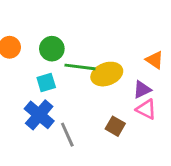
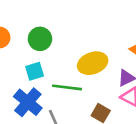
green line: (80, 67) -> (67, 87), moved

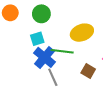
blue cross: (28, 102) -> (45, 57), moved

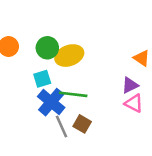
yellow ellipse: (82, 33) -> (69, 56), moved
brown square: (88, 71) -> (82, 124), moved

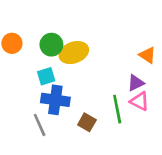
green line: (73, 94) -> (117, 109), moved, turned 72
blue cross: (51, 102) -> (55, 100), turned -32
gray line: (62, 127) -> (40, 125), moved

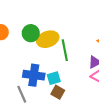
cyan square: (46, 76) -> (54, 78), moved
green line: (117, 109) -> (65, 50), moved

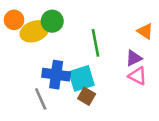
yellow ellipse: (48, 39) -> (34, 31), moved
cyan square: (54, 78) -> (81, 78), size x1.5

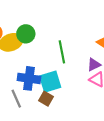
brown square: (87, 96) -> (46, 99), moved

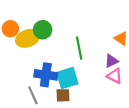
brown square: (46, 99) -> (63, 95), turned -32

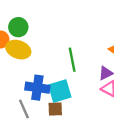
green circle: (43, 30) -> (18, 27), moved
yellow ellipse: (28, 38) -> (18, 50), turned 40

